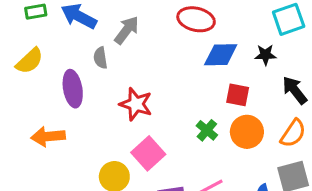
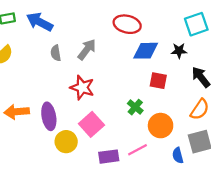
gray arrow: (127, 30) -> (87, 50), moved
purple ellipse: (73, 89) -> (49, 116), moved
orange circle: (247, 132) -> (161, 126), moved

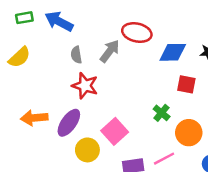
red ellipse: (127, 24) -> (137, 33), moved
red star: (82, 88) -> (85, 86), moved
purple ellipse: (49, 116) -> (69, 123), turned 45

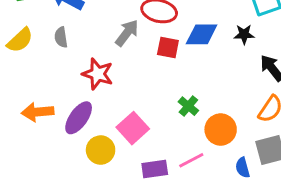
gray semicircle: (76, 55) -> (61, 37), moved
red square: (186, 84) -> (168, 48), moved

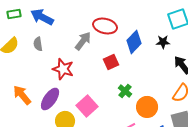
blue diamond: (202, 34) -> (134, 42), turned -45
red square: (168, 48) -> (111, 62), moved, turned -35
orange arrow: (38, 112) -> (22, 95), turned 55

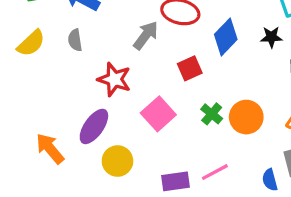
orange arrow: (22, 95) -> (50, 148), moved
pink square: (87, 106) -> (158, 114), moved
orange circle: (147, 107) -> (246, 117), moved

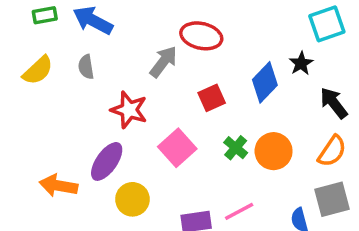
blue diamond: (226, 37) -> (265, 82), moved
black star: (271, 37) -> (301, 63), turned -30
orange arrow: (50, 148) -> (58, 186), turned -40

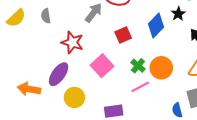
pink line: (239, 211) -> (140, 87), moved

